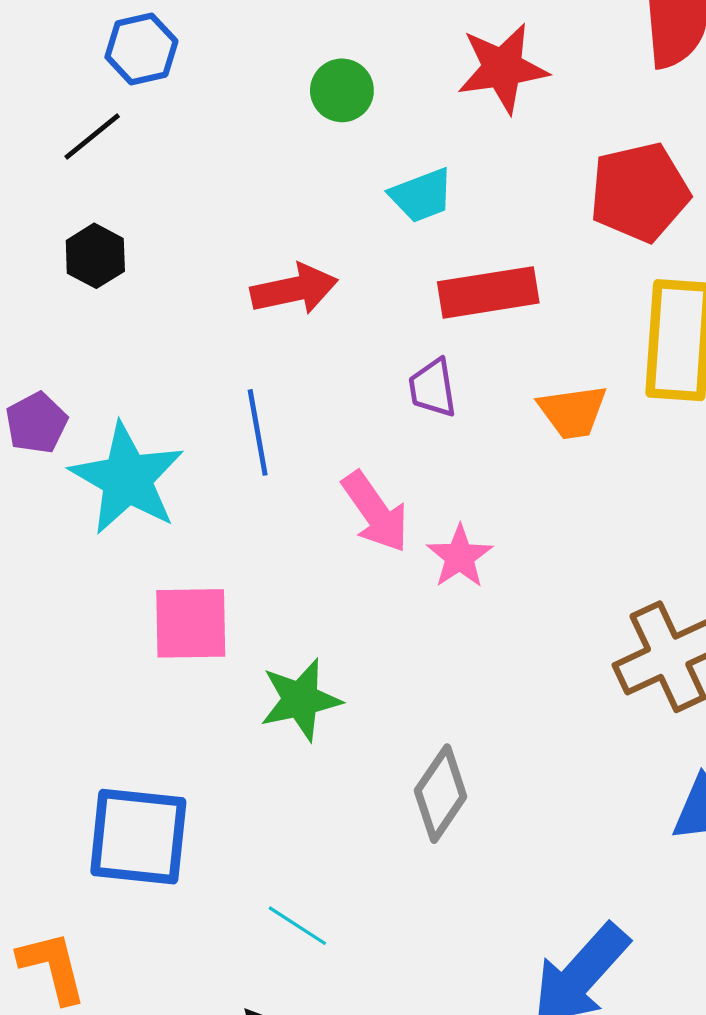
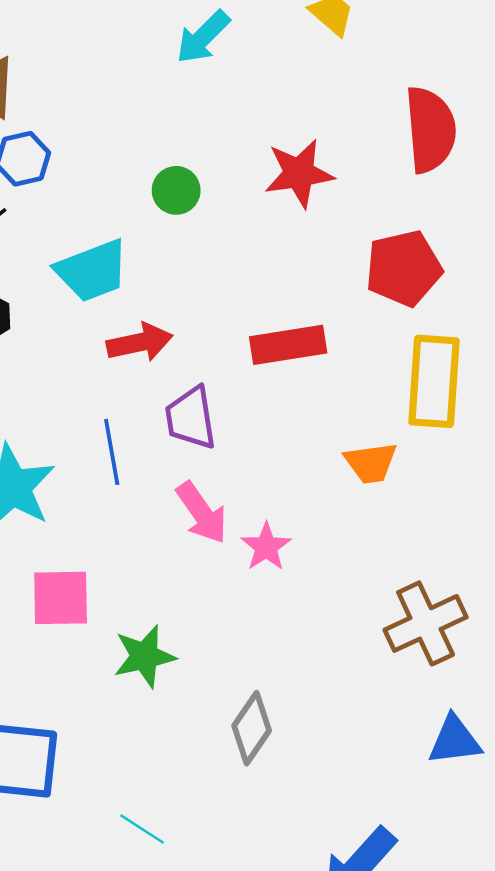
cyan trapezoid: (421, 195) -> (92, 271), moved, size x1.5
purple trapezoid: (433, 388) -> (191, 418), moved, size x1.4
orange trapezoid: (573, 412) -> (371, 463), moved

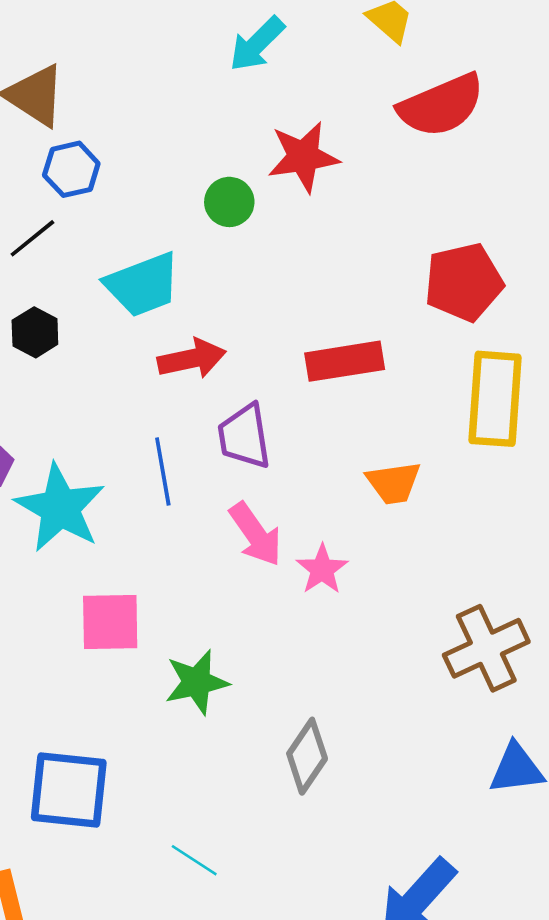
red semicircle: (430, 130) -> (441, 105), moved, turned 72
red star: (299, 173) -> (303, 157), moved
orange trapezoid: (371, 463) -> (394, 483), moved

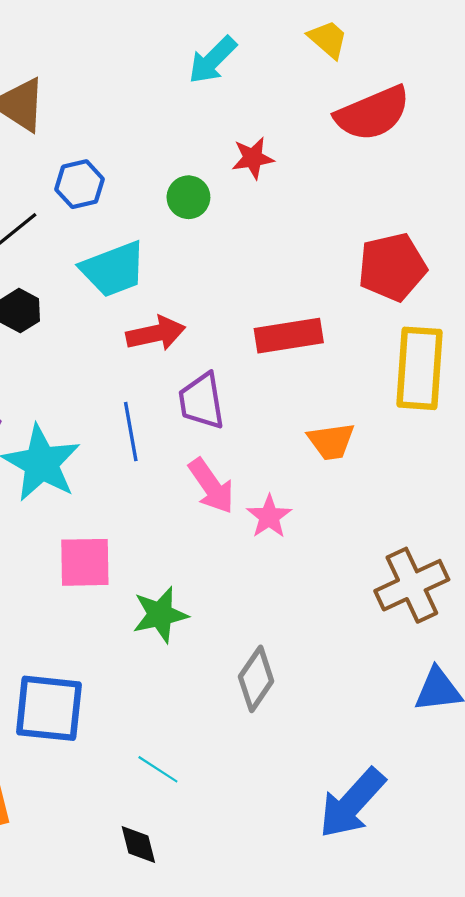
red star: (303, 157) -> (253, 158), size x0.7
blue hexagon: (71, 169) -> (79, 184), moved

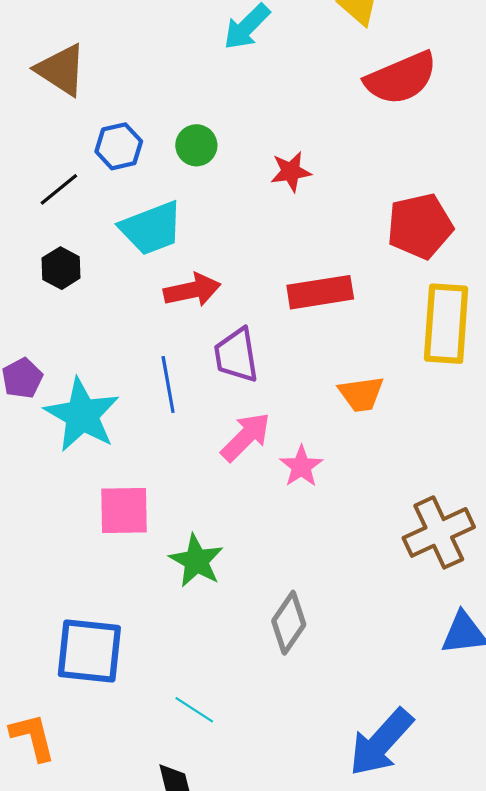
red star: (253, 158) -> (291, 172), moved
green circle: (188, 197) -> (196, 145), moved
pink arrow: (211, 486) -> (246, 437), turned -100
green star: (160, 615) -> (196, 561), turned -30

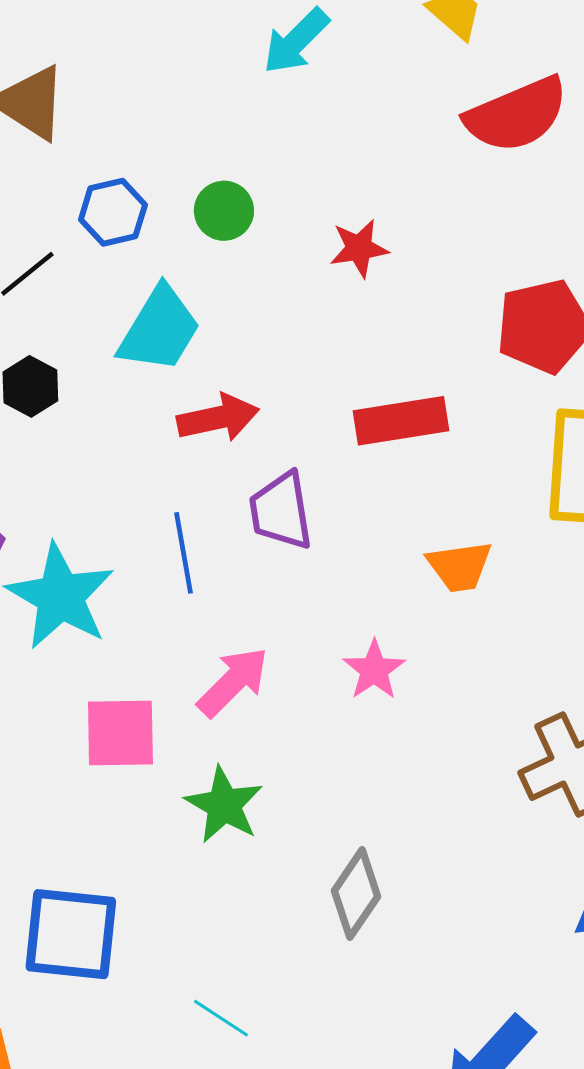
cyan trapezoid: (151, 228) -> (159, 329), turned -38
pink arrow: (246, 437) -> (233, 682), moved

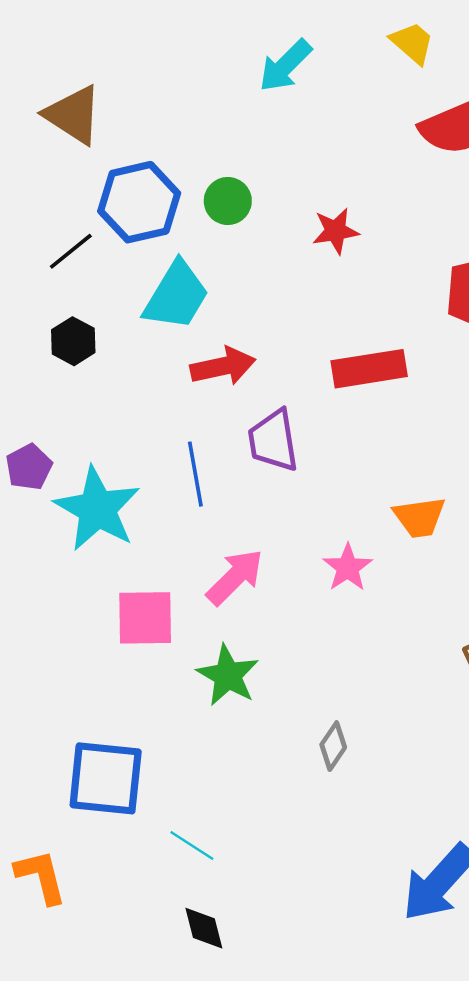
blue hexagon: (113, 212) -> (139, 202), size x1.5
orange trapezoid: (460, 566) -> (419, 517), moved
gray diamond: (356, 894) -> (333, 746), size x0.7
cyan line: (221, 1018) -> (192, 845), moved

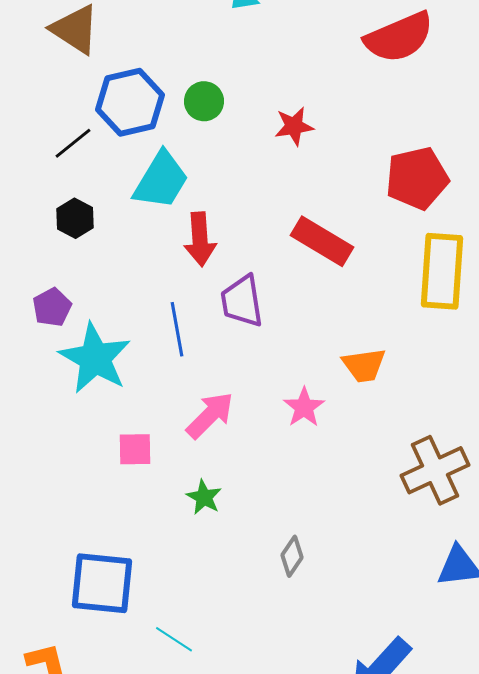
red arrow: (223, 366) -> (200, 239), turned 98
red rectangle: (369, 369) -> (322, 241), turned 40
purple pentagon: (29, 467) -> (52, 307), moved
pink square: (145, 618) -> (135, 449), size x0.7
green star: (228, 675) -> (204, 497), size x0.7

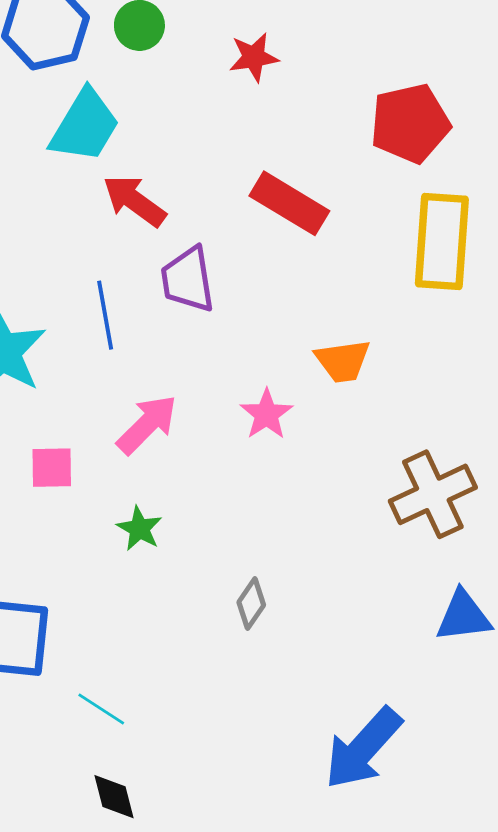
red arrow: (200, 239) -> (134, 201), turned 130

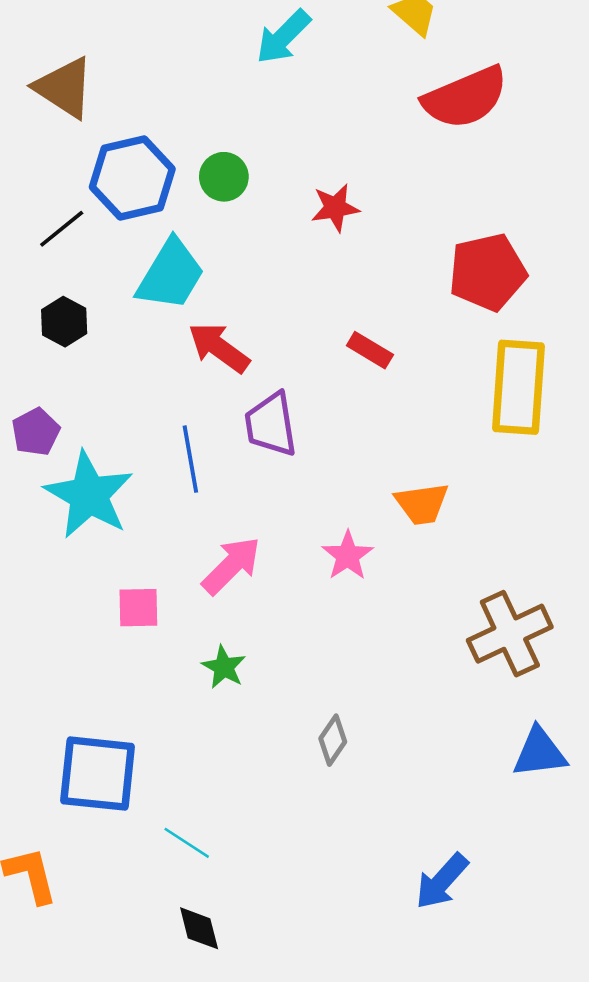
red rectangle: (289, 203) -> (370, 350), size x0.6
blue arrow: (363, 748) -> (442, 881), size x0.7

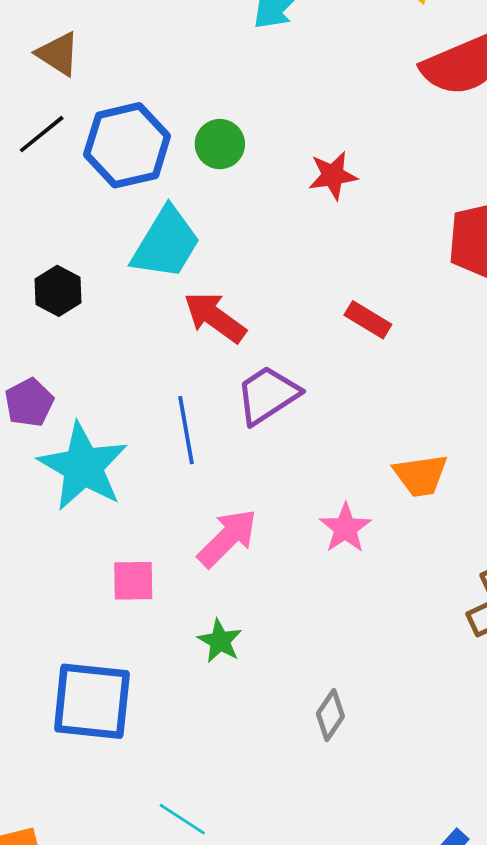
brown triangle: (64, 88) -> (58, 54), size x0.7
black line: (62, 229) -> (42, 134), moved
purple trapezoid: (271, 424) -> (268, 395), turned 66
blue square: (98, 774) -> (92, 701), moved

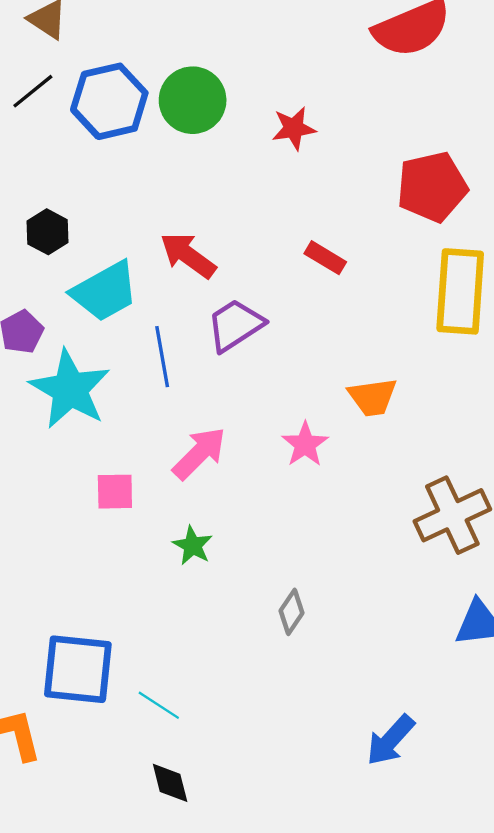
green circle: (220, 144) -> (193, 100), size x1.5
cyan trapezoid: (166, 243) -> (105, 291), moved, turned 30
blue square: (92, 701) -> (78, 669), moved

